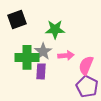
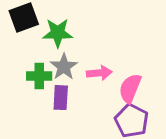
green star: (55, 29) -> (58, 33), moved
green cross: (27, 57) -> (39, 76), size x0.7

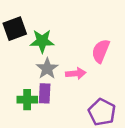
green cross: (39, 76) -> (27, 100), moved
pink semicircle: (130, 88) -> (101, 51), moved

